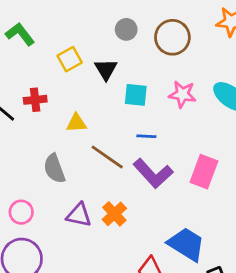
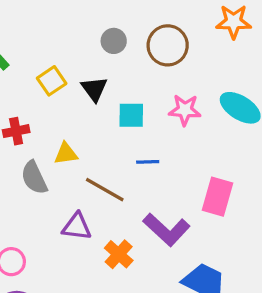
gray semicircle: (54, 169) -> (34, 178), moved
purple L-shape: (153, 173) -> (167, 230), moved
purple triangle: (79, 215) -> (77, 227), moved

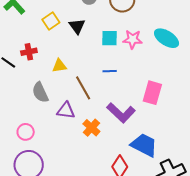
cyan square: (131, 115) -> (109, 38), moved
gray semicircle: (34, 178) -> (40, 92), moved
brown line: (105, 190) -> (83, 88), turned 30

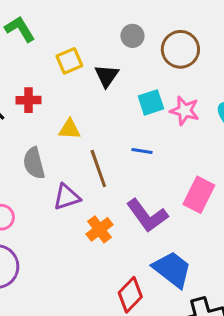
cyan square: (109, 38) -> (151, 102), turned -30
purple triangle: (66, 111) -> (67, 197), turned -36

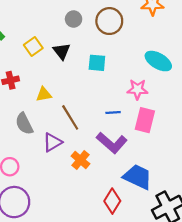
cyan square: (151, 102) -> (97, 63), turned 36
pink star: (185, 111) -> (137, 89), moved
blue line: (142, 151) -> (113, 113), moved

